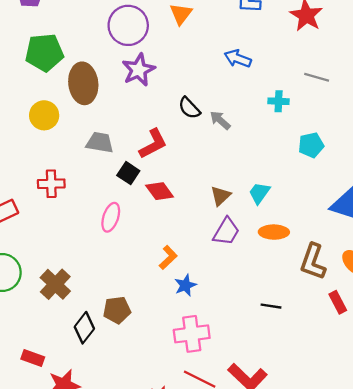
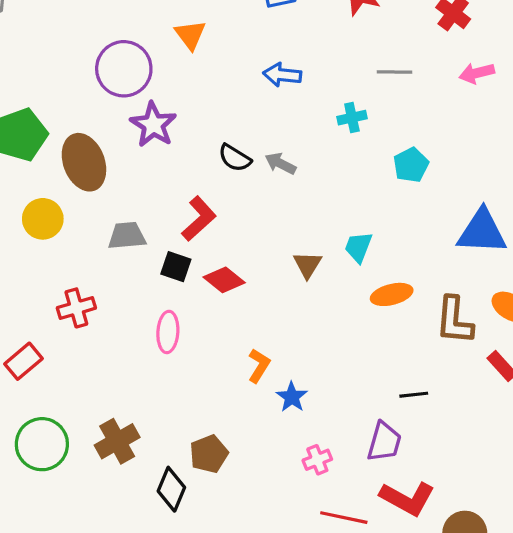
purple trapezoid: (226, 231) -> (384, 442), moved
brown cross: (55, 284) -> (117, 441), turned 32
pink cross: (192, 334) -> (317, 460), size x0.6

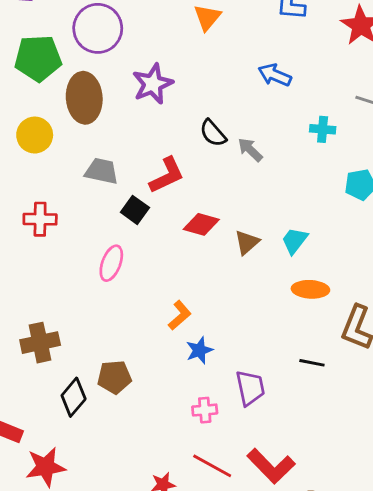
purple circle: (124, 69) -> (98, 28), moved
red diamond: (224, 280) -> (201, 224), moved, turned -40
black line: (414, 395) -> (312, 363), moved
purple trapezoid: (384, 442) -> (250, 388), moved, turned -45

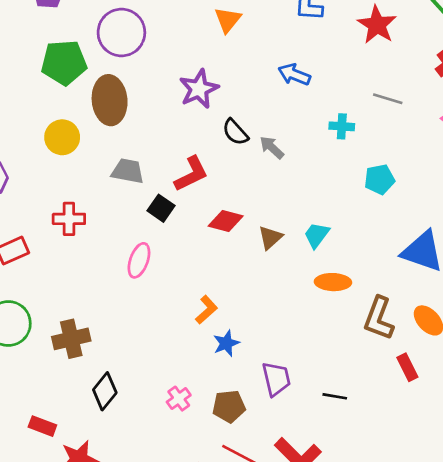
purple star: (153, 84) -> (199, 89), moved
black line: (312, 363) -> (335, 396), moved
brown pentagon: (114, 377) -> (229, 406), moved
pink cross: (205, 410) -> (179, 399), moved, turned -30

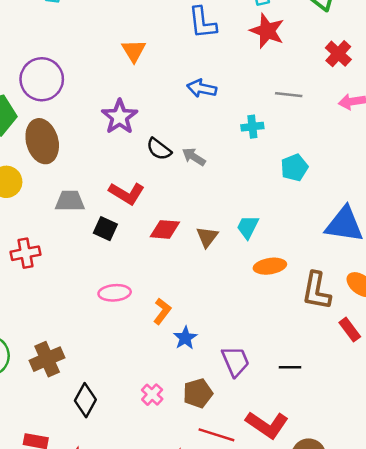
red L-shape: (191, 174) -> (127, 193), turned 68
pink ellipse: (139, 260) -> (115, 293), moved, turned 76

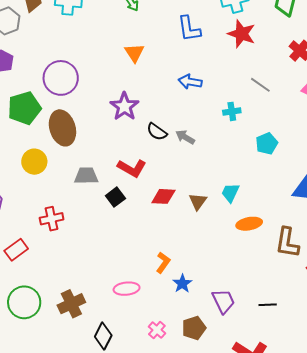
gray line: (289, 95) -> (260, 85), turned 30
black square: (105, 229) -> (115, 197), turned 30
pink ellipse: (115, 293) -> (127, 289), moved

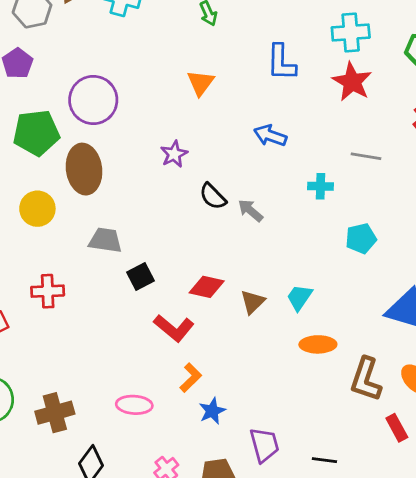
gray line: (260, 85) -> (366, 156), turned -35
purple star: (124, 106) -> (174, 154), size x0.7
red L-shape: (132, 168) -> (174, 328), moved

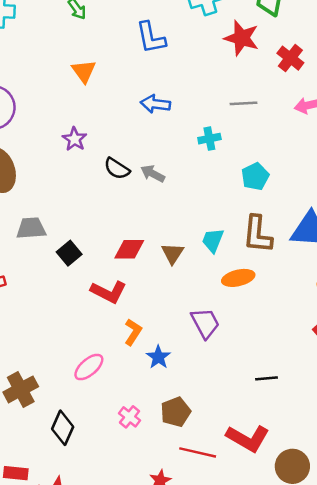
red star: (352, 82) -> (242, 38), moved
brown L-shape: (366, 379) -> (258, 234), moved
pink ellipse: (134, 405) -> (89, 367), turned -32
purple trapezoid: (264, 445) -> (205, 323), moved

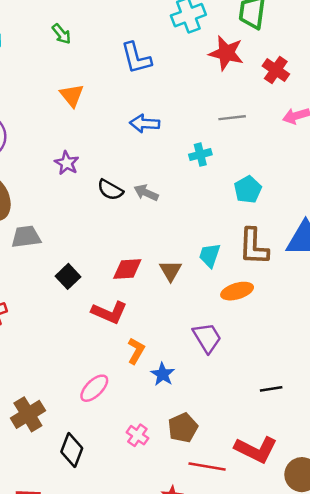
gray trapezoid: (31, 228) -> (26, 237), moved

